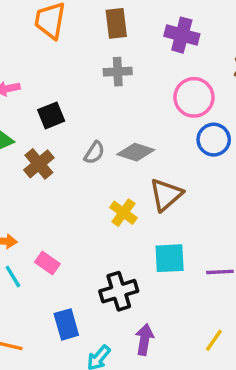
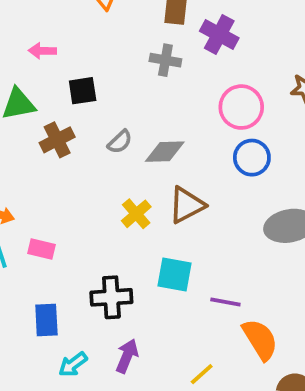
purple cross: (182, 35) -> (219, 35), moved
gray diamond: (136, 152) -> (165, 152), turned -33
pink rectangle: (47, 263) -> (41, 249), turned -35

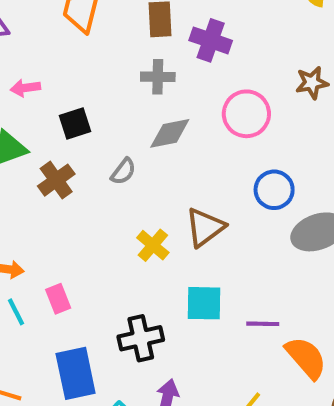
gray diamond: (165, 152) -> (170, 133), moved
blue circle: (252, 158) -> (274, 190), moved
pink rectangle: (41, 249) -> (58, 299), turned 64
blue rectangle: (46, 320) -> (76, 373), size x1.4

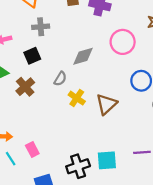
gray cross: (158, 77) -> (41, 27), moved
yellow cross: (153, 245) -> (77, 98), moved
cyan square: (204, 303) -> (107, 160), moved

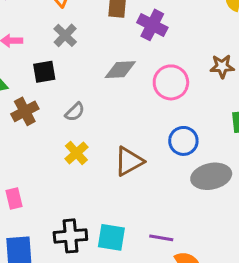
gray cross: (41, 27) -> (65, 35), turned 35
gray diamond: (83, 56) -> (120, 70), moved
yellow cross: (77, 98) -> (76, 153), moved

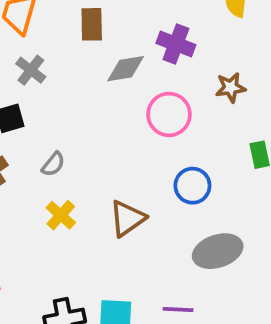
purple cross: (152, 25) -> (176, 44), moved
gray diamond: (120, 70) -> (126, 69), moved
gray ellipse: (211, 176) -> (218, 251), moved

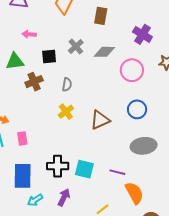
gray diamond: (126, 69) -> (104, 52), moved
gray cross: (31, 70) -> (76, 46), moved
gray semicircle: (53, 164) -> (67, 85), turned -40

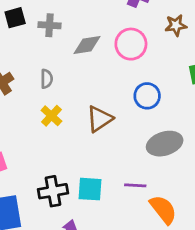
gray cross: (76, 46) -> (50, 25), turned -35
gray diamond: (104, 52) -> (87, 45), moved
black square: (49, 57) -> (15, 18), moved

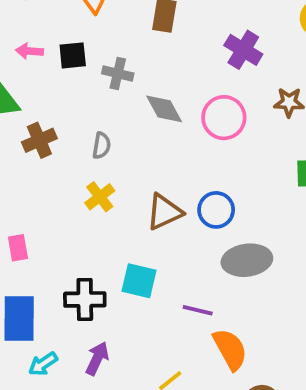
gray diamond: (87, 45) -> (164, 109), turned 60
blue circle: (147, 96) -> (216, 210), moved
cyan square: (90, 189) -> (139, 281), moved

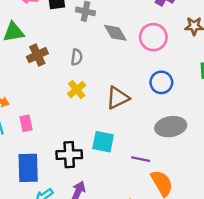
blue circle: (216, 210) -> (161, 82), moved

